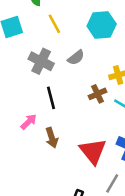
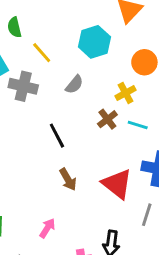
gray cross: (41, 61) -> (23, 86), moved
pink arrow: (29, 122) -> (47, 228), moved

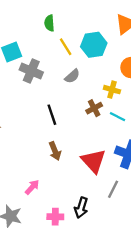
green semicircle: (14, 27) -> (49, 23), moved
yellow line: (42, 53) -> (66, 47), moved
yellow cross: (126, 93) -> (112, 90), turned 35

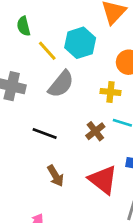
gray semicircle: (72, 76) -> (61, 84), size x1.5
brown cross: (94, 108) -> (95, 131), moved
black line: (52, 115) -> (45, 134), turned -42

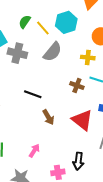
green semicircle: (24, 26) -> (25, 22), moved, turned 48
brown cross: (95, 131) -> (77, 86), turned -32
black line: (45, 134) -> (33, 94), moved

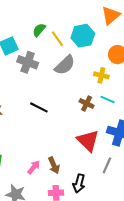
brown arrow: (48, 117) -> (54, 165), moved

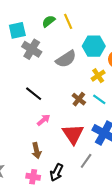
cyan hexagon: (83, 36) -> (94, 46), moved
yellow line: (57, 39) -> (68, 21), moved
yellow cross: (101, 75) -> (98, 76), turned 32
pink arrow: (34, 167) -> (44, 120), moved

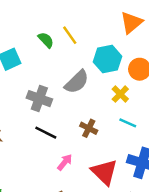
green semicircle: (49, 21) -> (46, 40), turned 96
gray cross: (32, 49) -> (39, 99), moved
brown cross: (79, 99) -> (89, 128), moved

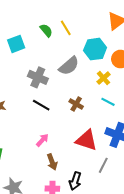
pink arrow: (65, 162) -> (42, 140), moved
red triangle: (104, 172) -> (86, 140), turned -30

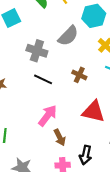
pink arrow: (42, 140) -> (48, 116), size x1.5

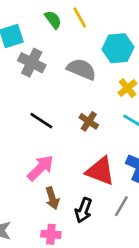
gray semicircle: (68, 36) -> (81, 69), turned -120
gray cross: (37, 51) -> (32, 63), moved
black arrow: (86, 155) -> (83, 210), moved

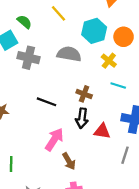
green semicircle: (53, 20) -> (24, 22), moved
red triangle: (100, 171) -> (102, 131), size x0.7
black arrow: (83, 210) -> (82, 118), moved

